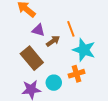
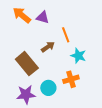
purple triangle: (38, 30) -> (43, 17), moved
cyan star: (84, 50) -> (78, 56), size x0.7

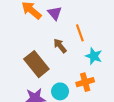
purple triangle: (43, 17) -> (55, 13), turned 32
brown arrow: (48, 47) -> (60, 46), turned -96

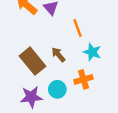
brown arrow: (60, 46) -> (58, 55), moved

